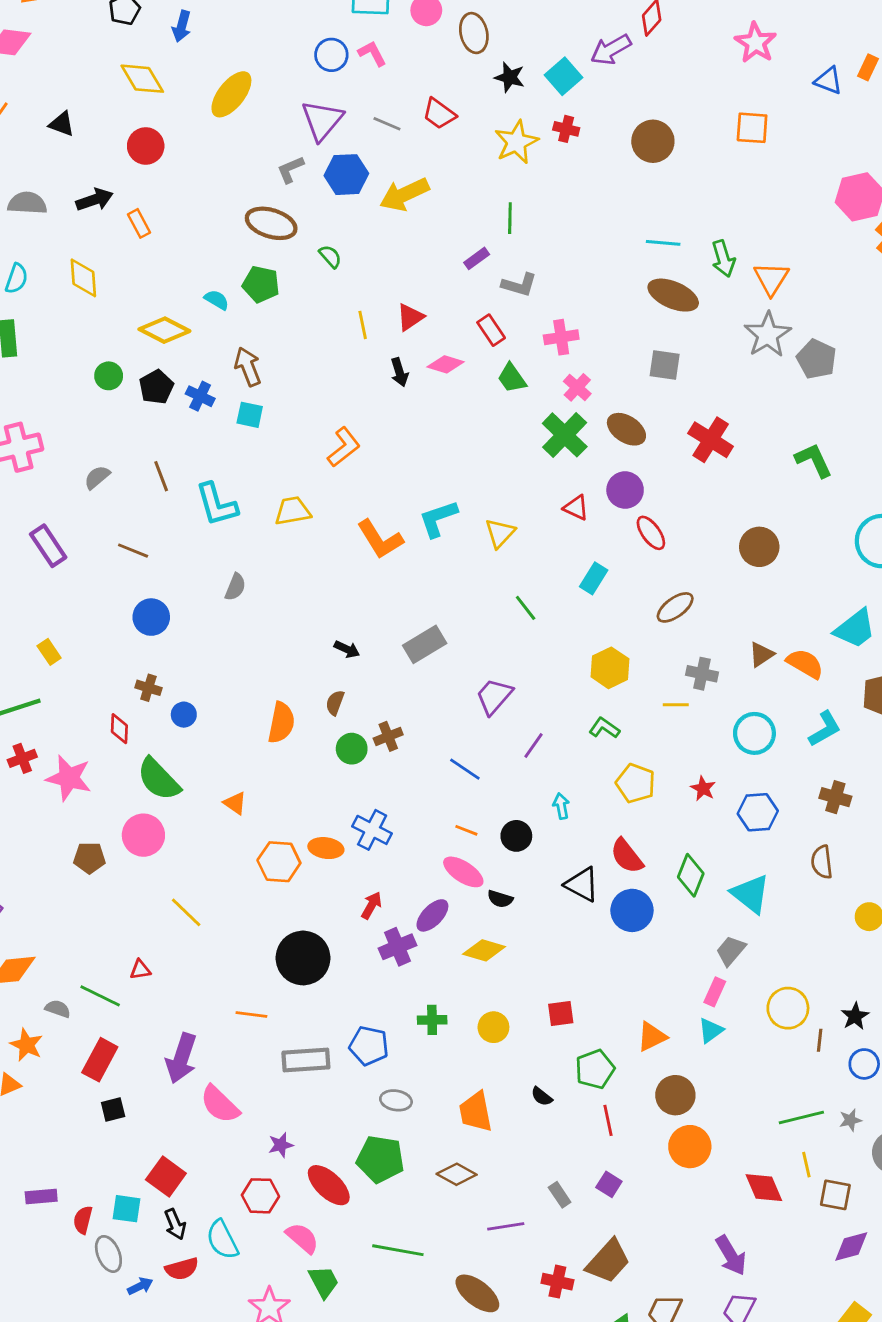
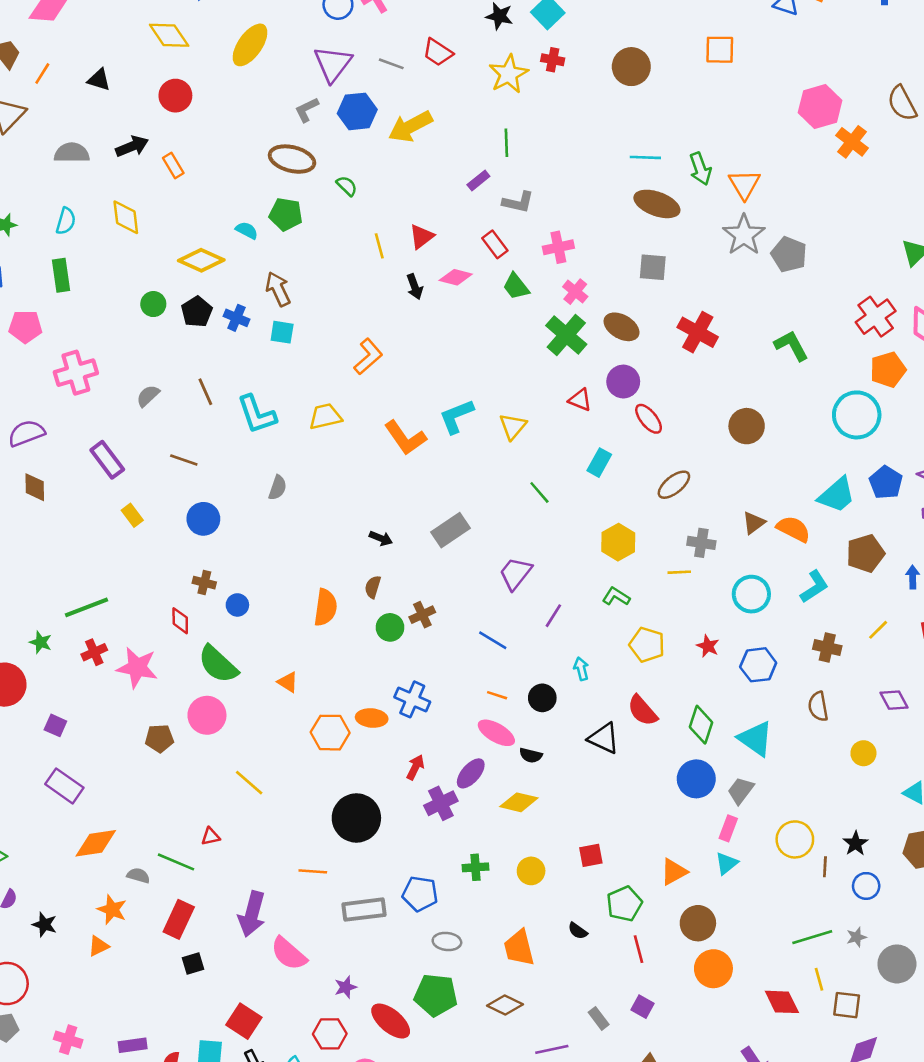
yellow rectangle: (49, 652) -> (132, 515), moved
blue circle: (632, 910) -> (696, 779), moved

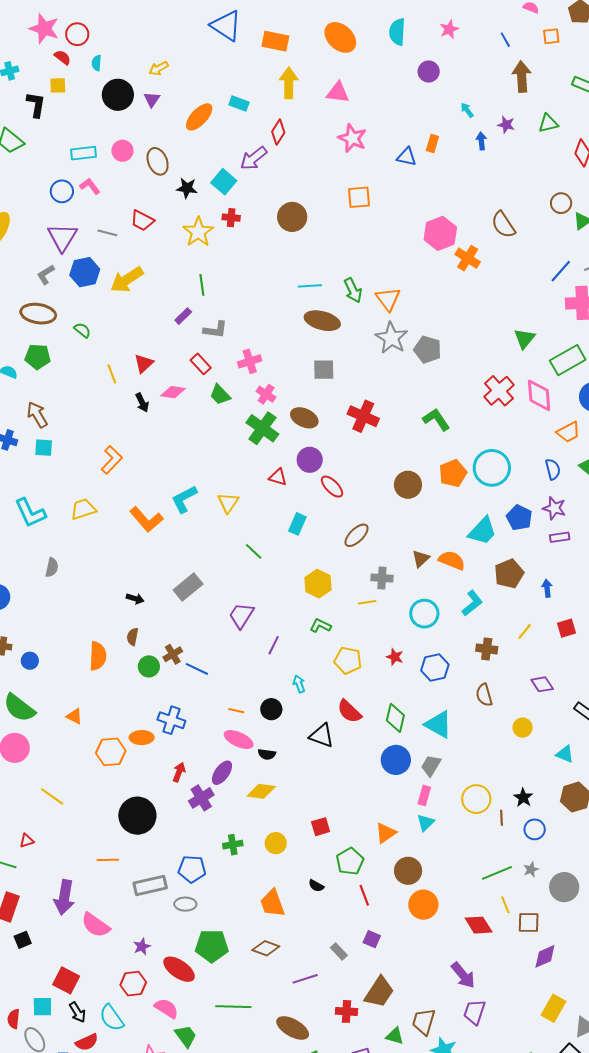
orange pentagon: (888, 370) -> (453, 473), moved
blue line: (493, 640) -> (197, 669), moved
gray ellipse: (447, 941) -> (185, 904), moved

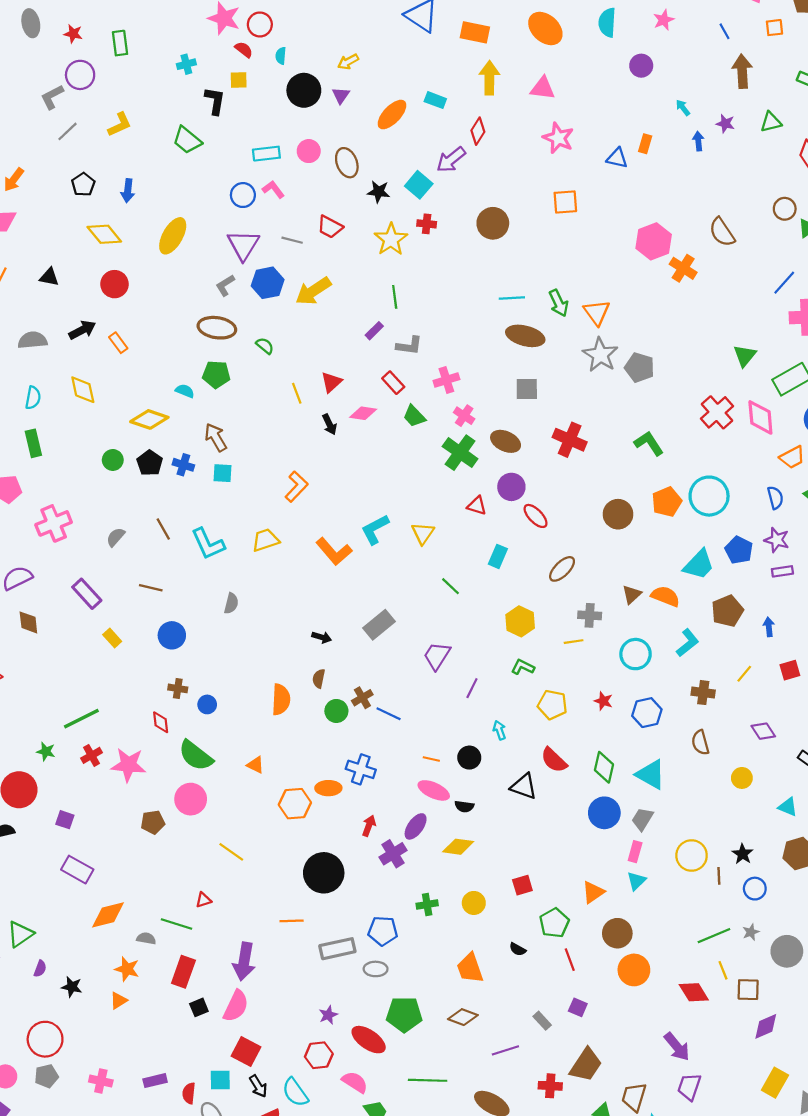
pink semicircle: (96, 925) -> (236, 1006), moved, turned -100

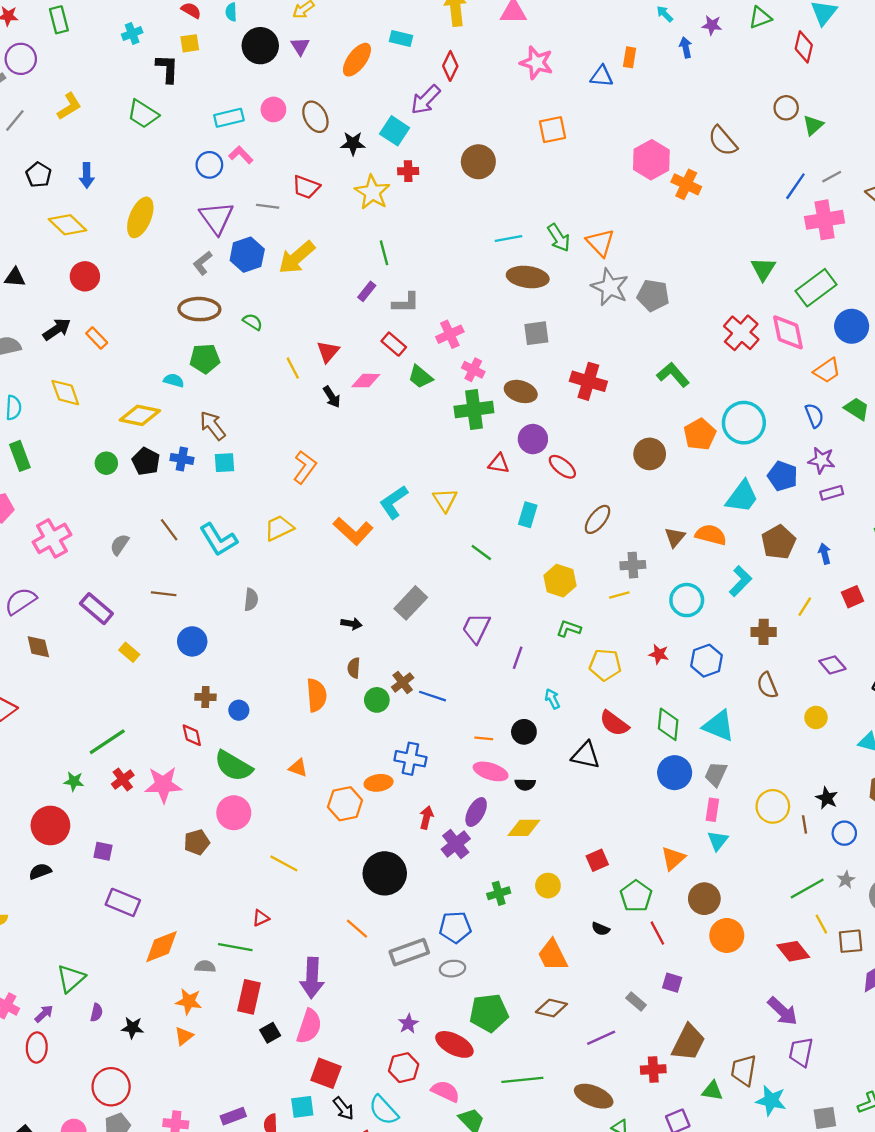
green cross: (460, 453) -> (474, 409), turned -36
orange line: (292, 921) -> (357, 929), turned 50

